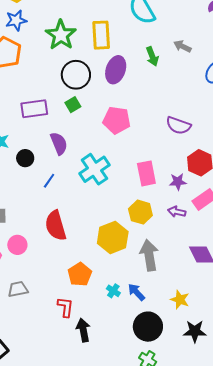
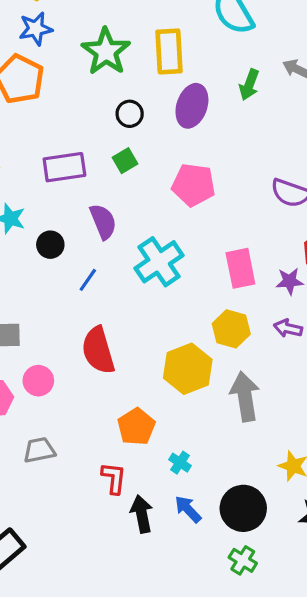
green arrow: (152, 56) -> (249, 85), turned 42
black circle: (76, 75) -> (130, 114), size x0.6
cyan cross: (113, 291) -> (180, 463), moved
blue arrow: (136, 292) -> (188, 509), moved

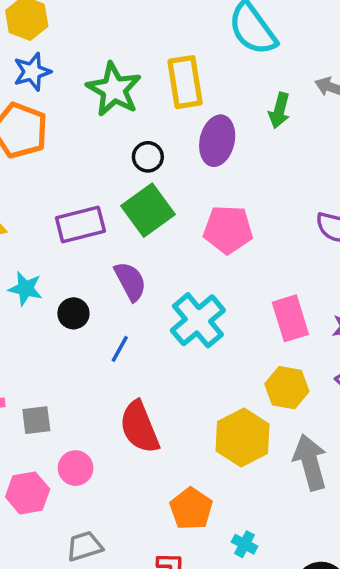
green square: (125, 161) -> (148, 210), size x1.8

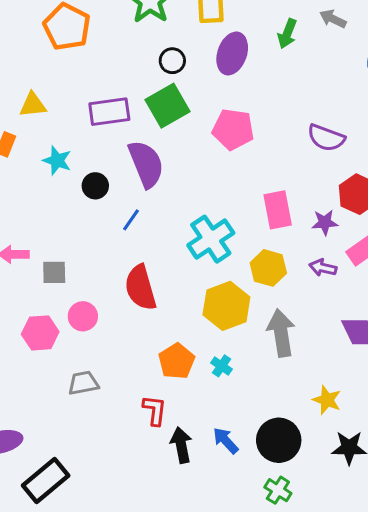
purple semicircle: (130, 281) -> (146, 164), size x1.4
cyan cross: (198, 320) -> (211, 239), moved
cyan cross: (245, 544) -> (221, 366), moved

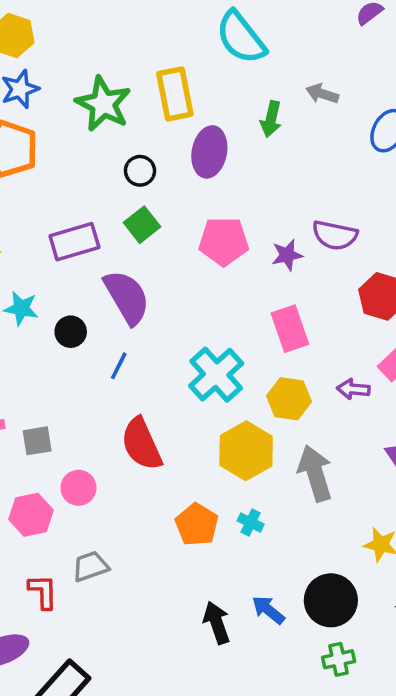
green square: (167, 106) -> (142, 225), size x0.7
purple star: (325, 222) -> (287, 255), moved
red L-shape: (155, 410) -> (43, 592), moved
green cross: (278, 490) -> (339, 659), turned -36

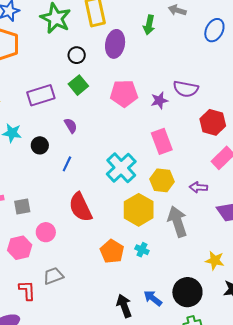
purple semicircle: (127, 297) -> (71, 126), size x0.5
purple arrow: (353, 389) -> (198, 187), moved

